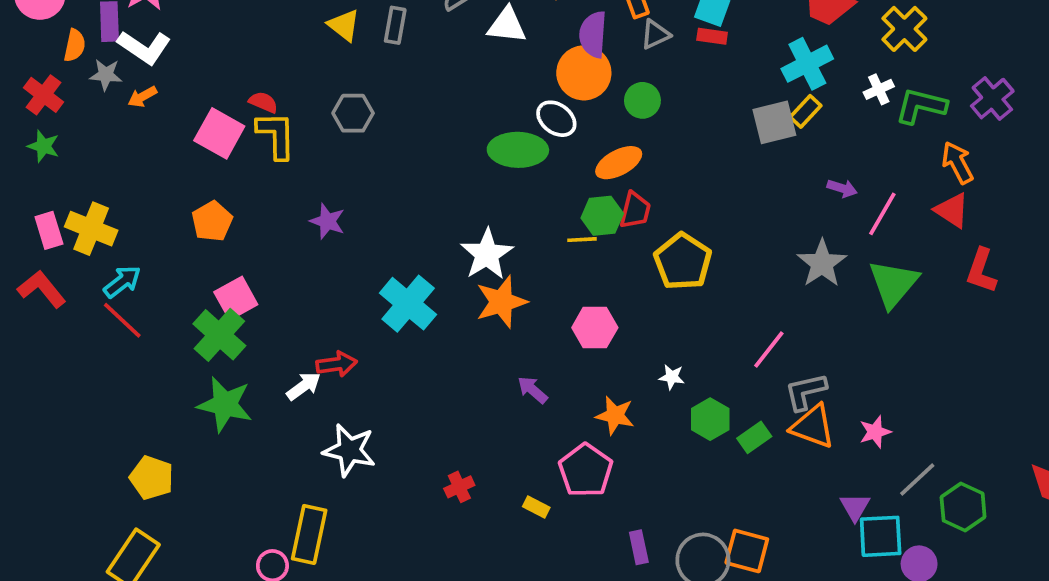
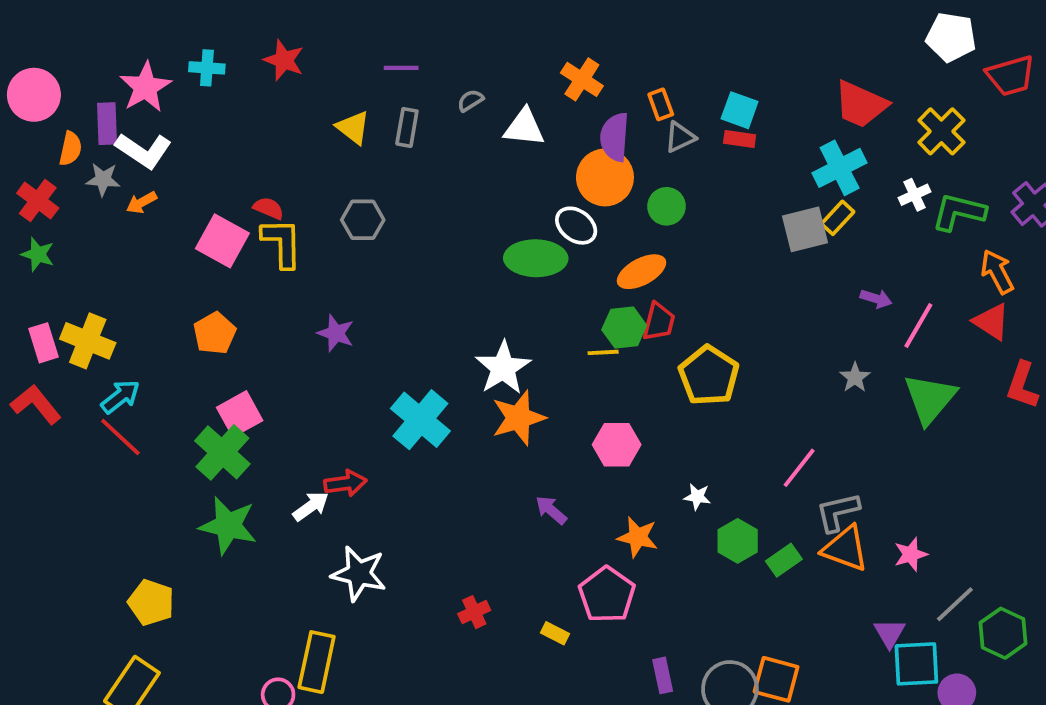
gray star: (822, 263) -> (855, 377), size x0.6

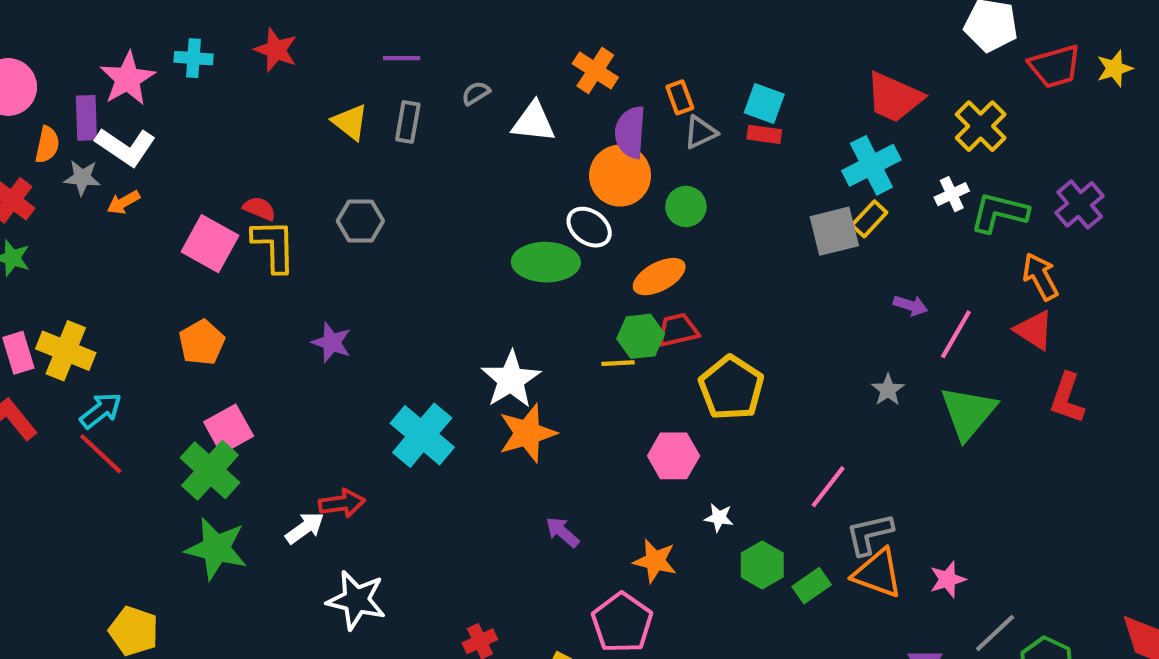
red trapezoid: (659, 322) -> (678, 330), turned -117
pink hexagon: (617, 445) -> (674, 456), moved

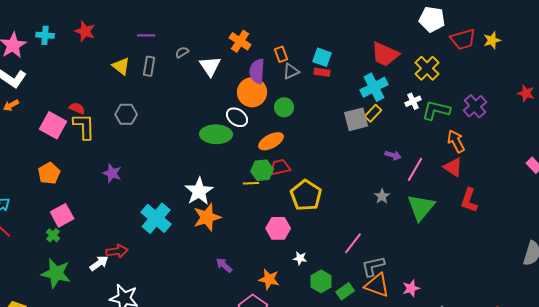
white triangle: (533, 122) -> (210, 66), turned 50
green cross: (210, 470) -> (53, 235), size x0.5

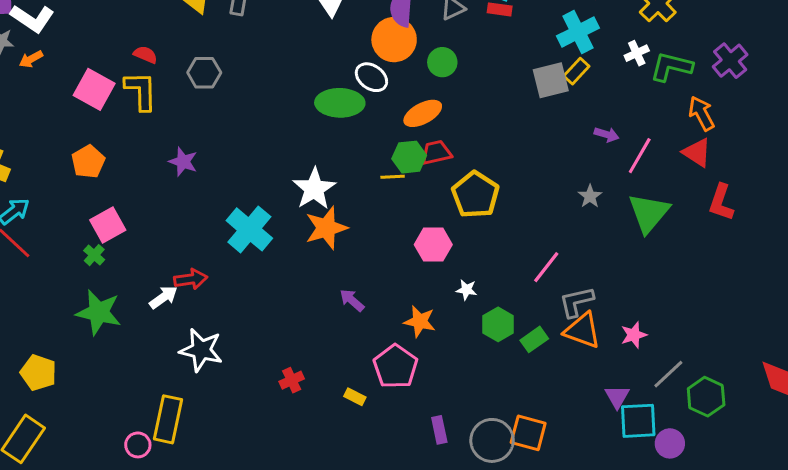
red semicircle: (77, 108) -> (145, 55), moved

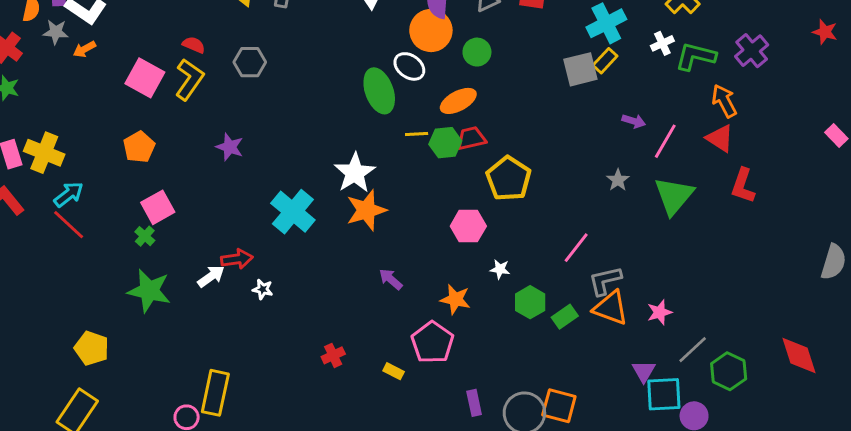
yellow L-shape: (141, 91) -> (189, 79), turned 36
green ellipse: (340, 103) -> (379, 91), turned 69
yellow line: (393, 177) -> (417, 134), moved
white star: (201, 350) -> (263, 289), moved, size x0.5

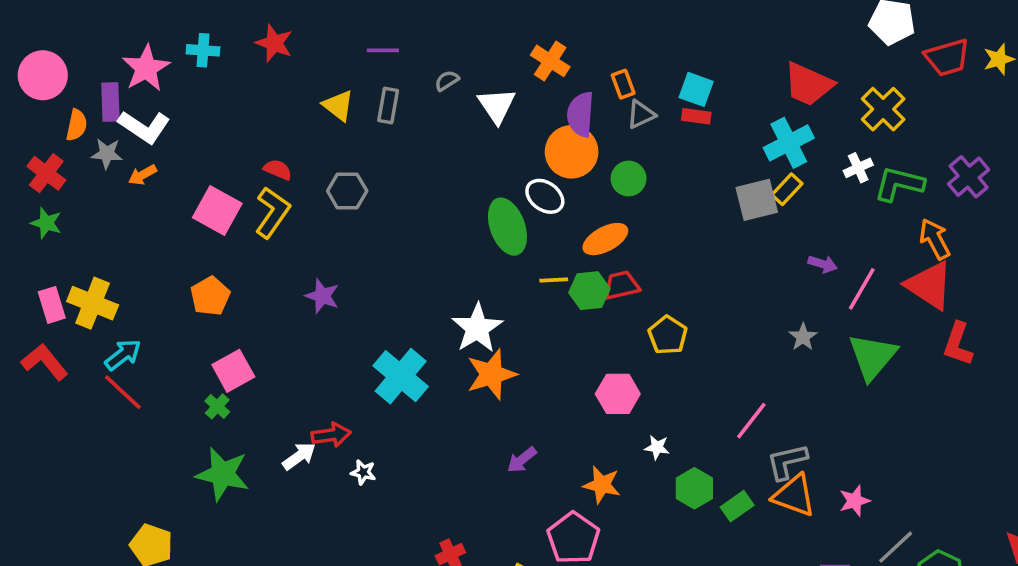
red triangle: (720, 138) -> (929, 285), size x1.4
yellow pentagon: (509, 179) -> (668, 335), size x0.7
purple arrow: (391, 279) -> (522, 460), turned -80

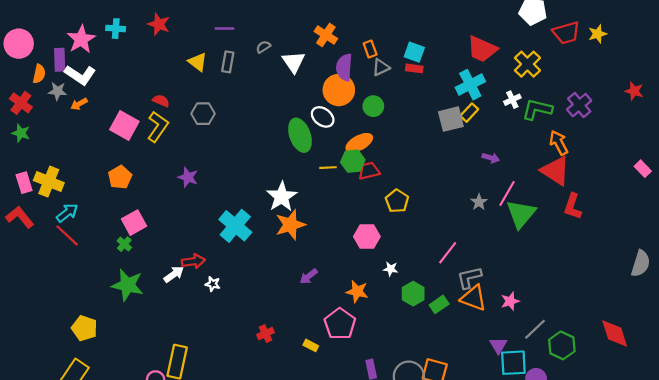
pink line: (862, 289) -> (507, 193), moved
green hexagon: (589, 291) -> (353, 161), moved

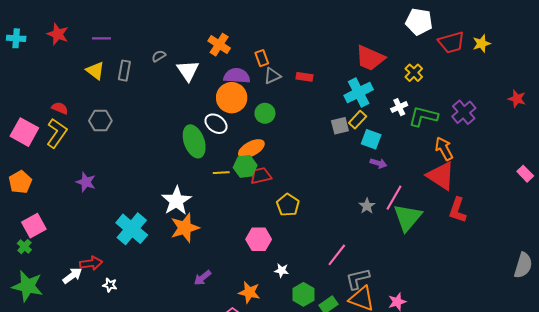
purple line: (225, 29) -> (101, 38), moved
cyan square: (414, 52) -> (371, 139), moved
yellow cross: (527, 64) -> (414, 73), size x0.7
purple semicircle: (344, 67) -> (237, 76), turned 90
gray square: (451, 119) -> (340, 126), size x0.7

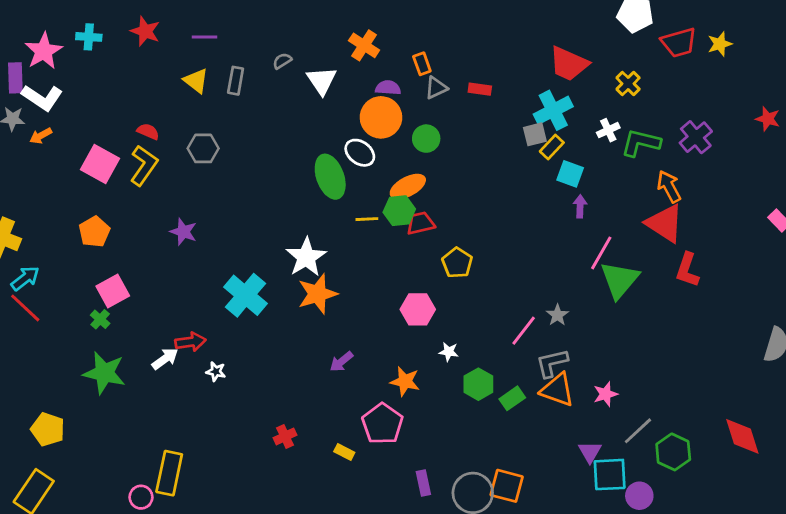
purple semicircle: (237, 76) -> (388, 88), size x0.7
gray square: (340, 126) -> (535, 134), moved
purple arrow: (378, 163) -> (580, 206), turned -105
gray star: (367, 206) -> (557, 315), moved

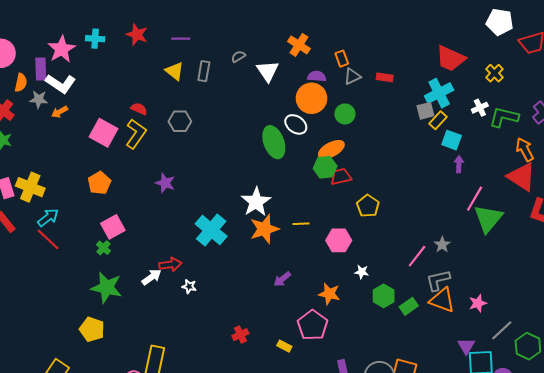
yellow line: (367, 219) -> (301, 224), moved
yellow pentagon: (48, 429) -> (92, 329), moved

